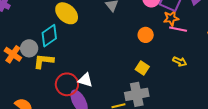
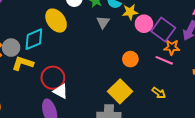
orange star: (171, 18) -> (172, 47), moved
yellow square: (142, 68) -> (120, 91), size x1.6
red circle: (67, 84) -> (53, 78), moved

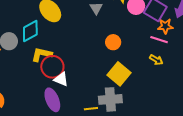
orange circle: (130, 59) -> (113, 42), moved
yellow L-shape: (23, 63) -> (42, 54), moved
yellow arrow: (159, 93) -> (156, 60), moved

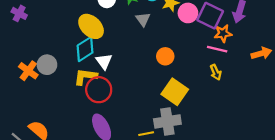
cyan diamond: (30, 31) -> (85, 49), moved
yellow arrow: (156, 60) -> (216, 72), turned 40
white triangle: (61, 79) -> (104, 61), moved, turned 35

